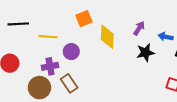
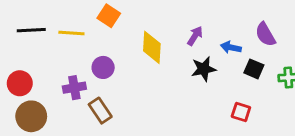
orange square: (84, 19) -> (109, 16), moved, turned -35
yellow line: (48, 37) -> (71, 33), moved
brown circle: (39, 88) -> (31, 116), moved

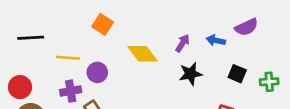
yellow line: (71, 33) -> (68, 58), moved
purple semicircle: (265, 34) -> (246, 27), moved, turned -85
yellow diamond: (152, 47) -> (143, 54), turned -40
blue arrow: (231, 47) -> (216, 40), moved

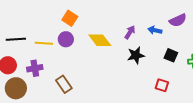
black line: (31, 38) -> (16, 39), moved
purple circle: (97, 72) -> (66, 39), moved
purple cross: (71, 91) -> (35, 68), moved

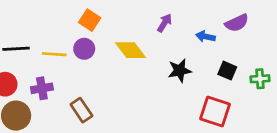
purple arrow: (130, 32) -> (165, 23), moved
red square: (162, 85) -> (215, 111), size x1.6

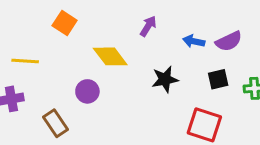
purple semicircle: (237, 23) -> (229, 41), moved
purple circle: (84, 49) -> (87, 91), moved
black square: (227, 71) -> (218, 79), turned -36

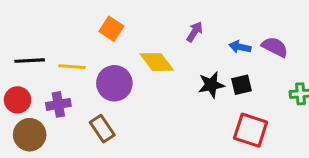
purple semicircle: (229, 41) -> (275, 47), turned -128
black square: (218, 79) -> (241, 85), moved
purple circle: (87, 91) -> (114, 83), moved, size x1.5

